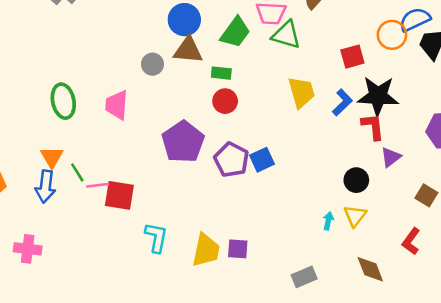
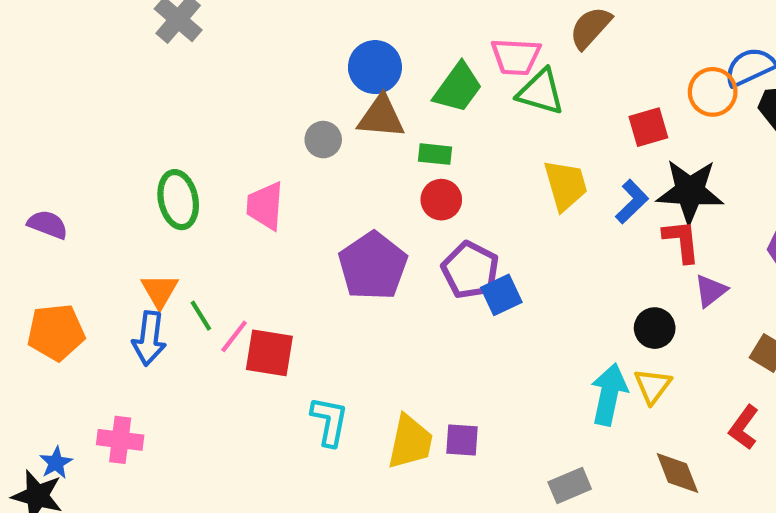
purple pentagon: (231, 160) -> (470, 270), moved
pink line: (98, 185) -> (234, 336), turned -45
cyan arrow: (328, 221) -> (609, 394), size x2.0

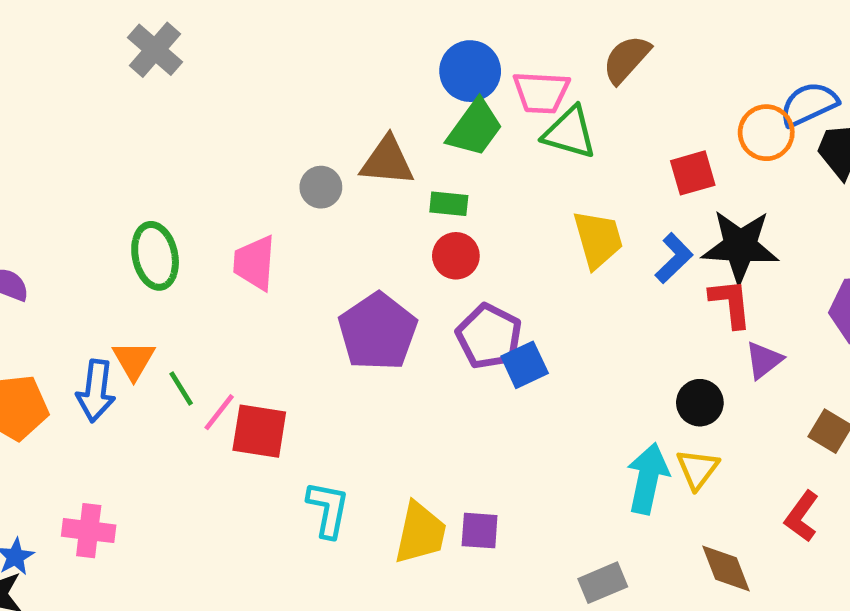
blue circle: (375, 67) -> (470, 71), moved
blue arrow: (149, 338) -> (96, 391), moved

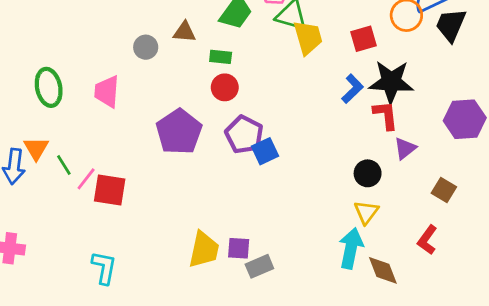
brown triangle: (387, 161) -> (185, 32), size x0.7
yellow trapezoid: (598, 239) -> (308, 37), moved
cyan arrow: (648, 478) -> (351, 248), moved
cyan L-shape: (328, 509) -> (104, 268), moved
gray rectangle: (603, 583) -> (259, 266), moved

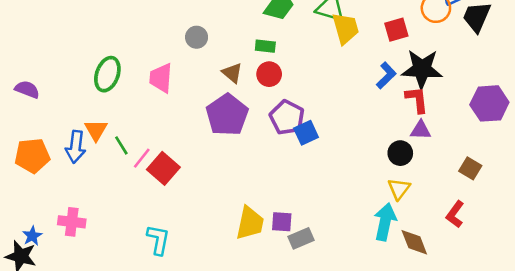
brown triangle: (185, 32) -> (232, 73), moved, turned 35
green ellipse: (49, 87) -> (107, 74), turned 32
purple triangle: (405, 148) -> (421, 130), moved, turned 40
red square: (110, 190) -> (163, 168), turned 32

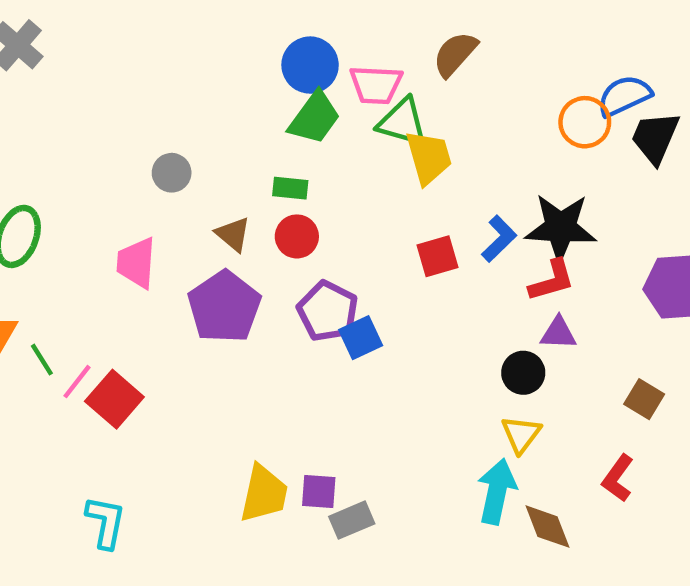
red square: (396, 30) -> (438, 256), moved
pink trapezoid: (161, 78) -> (136, 263), moved
red L-shape: (417, 100) -> (552, 280), turned 80

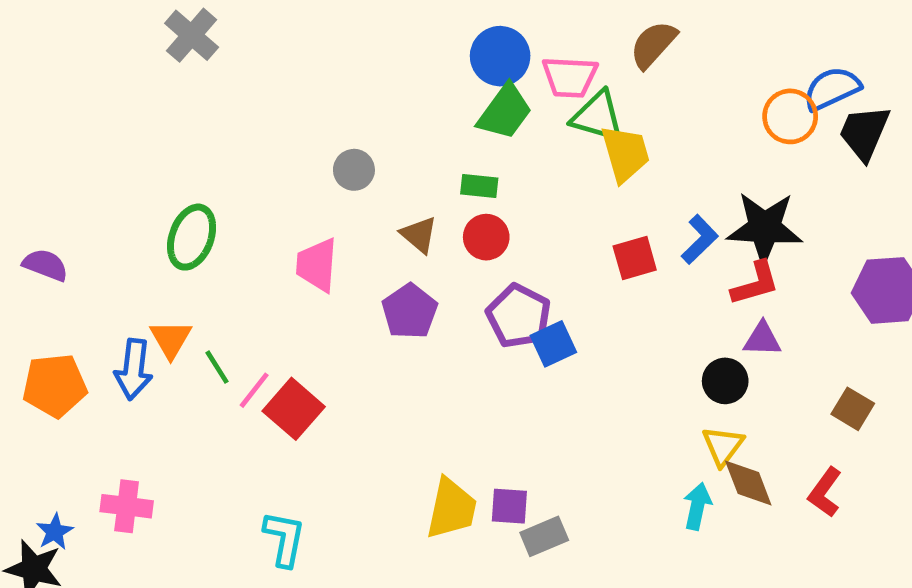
purple pentagon: (224, 307) -> (410, 311), size x0.7
cyan arrow: (497, 491) -> (697, 506), size x0.7
brown diamond: (547, 527) -> (748, 483), moved

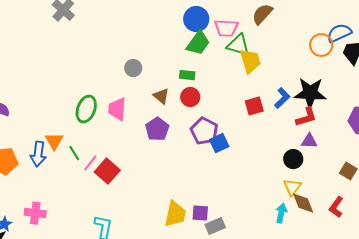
green ellipse: (192, 237) -> (86, 109), moved

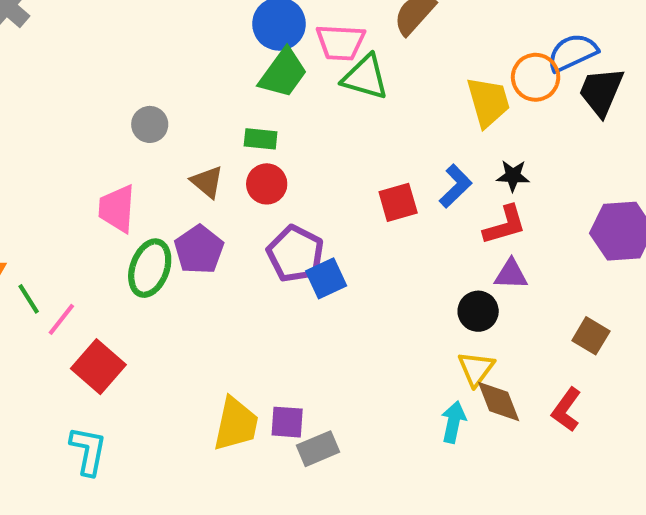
yellow trapezoid: (250, 61) -> (488, 102), moved
black star: (310, 93) -> (513, 176), size x0.5
green ellipse: (86, 109) -> (150, 268), moved
red square: (107, 171) -> (98, 367), moved

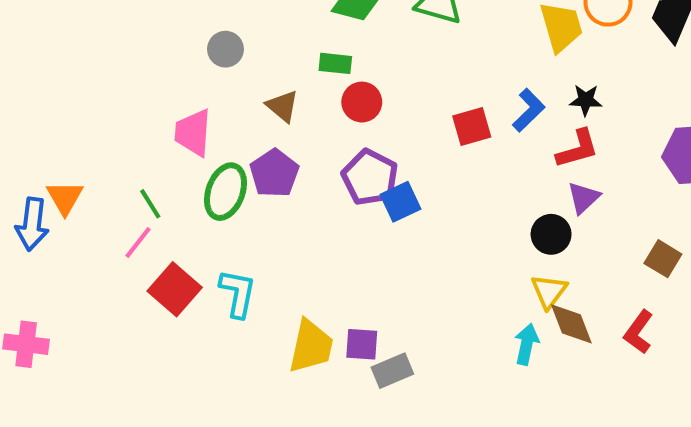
red circle: (267, 184) -> (362, 102), moved
purple triangle: (511, 274) -> (584, 198), turned -45
green line: (29, 299) -> (150, 204), moved
cyan L-shape: (88, 451) -> (238, 293), moved

